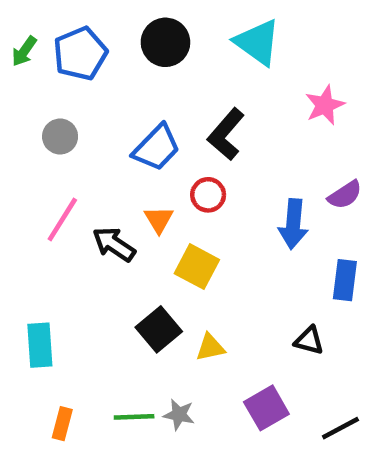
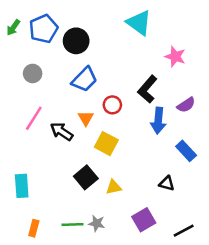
black circle: (165, 42) -> (76, 41), moved
pink star: (325, 105) -> (175, 57), turned -30
black L-shape: (226, 134) -> (147, 89), moved
blue rectangle: (345, 280) -> (186, 151), turned -50

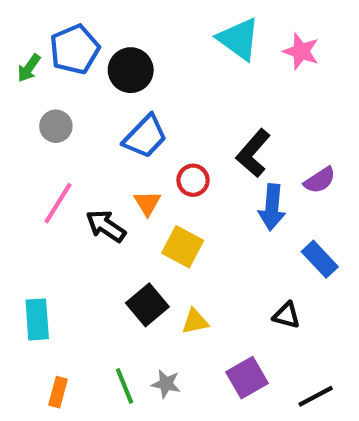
green arrow: (13, 28) -> (29, 68), moved
pink star: (175, 57) -> (301, 51), moved
green line: (72, 225) -> (124, 386), turned 70

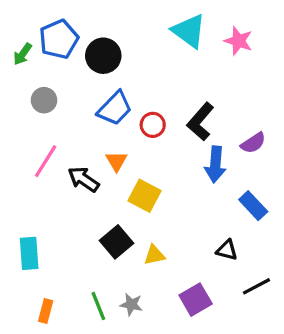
red circle: (193, 180) -> (153, 125), moved
black line: (316, 396) -> (257, 286), moved

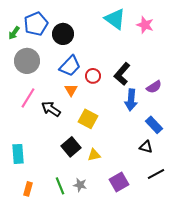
gray circle: (44, 100) -> (27, 61), size x1.6
orange triangle: (116, 161) -> (71, 90), moved
black triangle: (227, 250) -> (146, 147), moved

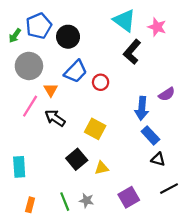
black L-shape: (122, 74) -> (132, 52), moved
orange triangle: (71, 90) -> (51, 90), moved
blue rectangle: (154, 125) -> (150, 135), moved

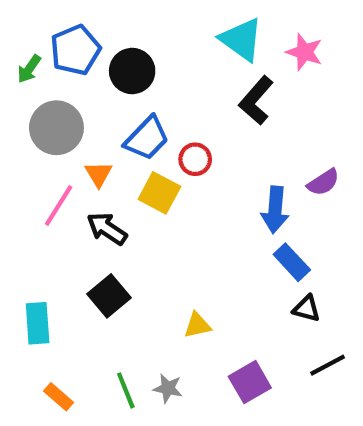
yellow square: (95, 129) -> (159, 193), moved
black square: (77, 159) -> (109, 296), moved
orange rectangle: (30, 205) -> (59, 397), turned -64

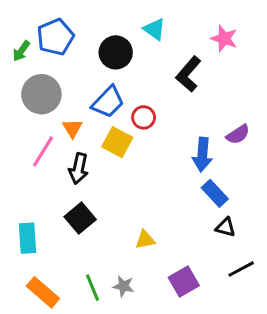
cyan triangle: (241, 39) -> (154, 29), moved, size x0.7
black circle: (132, 71) -> (116, 52), moved
black arrow: (107, 229) -> (79, 168), turned -112
orange rectangle: (59, 397) -> (43, 292), size x1.5

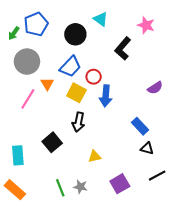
blue arrow: (202, 155) -> (106, 96), moved
black arrow: (79, 168) -> (78, 122), moved
orange rectangle: (43, 292) -> (15, 190), moved

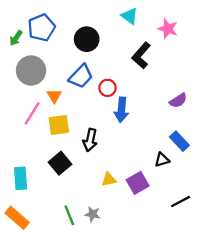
cyan triangle: (101, 19) -> (130, 16), moved
yellow square: (76, 93) -> (59, 125), moved, turned -36
blue rectangle: (140, 126) -> (179, 141), moved
black triangle: (147, 148) -> (162, 160), moved, turned -32
purple square: (120, 184) -> (138, 183), moved

